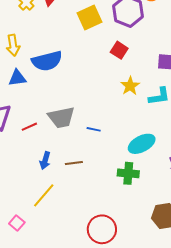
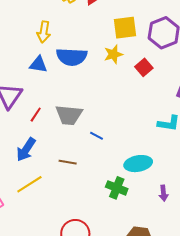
yellow star: (130, 86) -> (113, 54), moved
red line: (29, 127) -> (36, 115), turned -49
blue arrow: (45, 161) -> (26, 150), moved, size x1.4

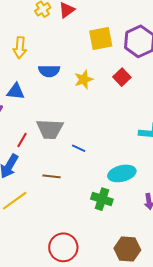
yellow star: (113, 54) -> (84, 79), moved
blue semicircle: (72, 57) -> (49, 71), size x0.7
blue triangle: (38, 64) -> (16, 91), moved
red line: (36, 115) -> (22, 140), moved

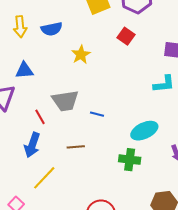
blue semicircle: (49, 71) -> (52, 29), moved
yellow star: (84, 79) -> (81, 55), moved
red line: (22, 140) -> (40, 117), turned -49

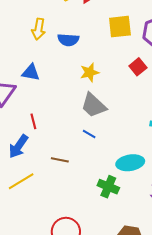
gray trapezoid: (65, 101) -> (94, 105), moved, turned 36

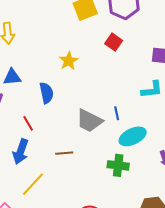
blue semicircle: (68, 40) -> (46, 93), moved, turned -90
gray trapezoid: (94, 105) -> (89, 121), moved
blue line: (89, 134) -> (117, 113), moved, turned 64

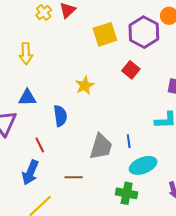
gray trapezoid: (89, 121) -> (101, 147), turned -104

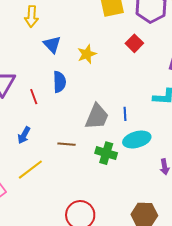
blue triangle: (27, 98) -> (52, 44), moved, turned 42
red line: (40, 145) -> (34, 97), moved
blue arrow: (30, 173) -> (24, 135), size x0.7
green cross: (127, 193) -> (106, 153), moved

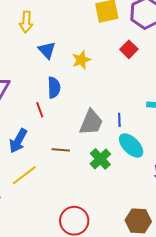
red line: (34, 97) -> (40, 110), moved
blue arrow: (24, 135) -> (18, 141), size x1.4
cyan ellipse: (137, 140) -> (131, 145), turned 60
green cross: (106, 153) -> (100, 159), turned 30

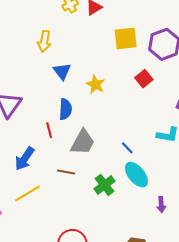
yellow star: (81, 60) -> (95, 84), turned -30
blue line: (119, 120) -> (127, 148), turned -48
gray trapezoid: (91, 122) -> (83, 142), moved

